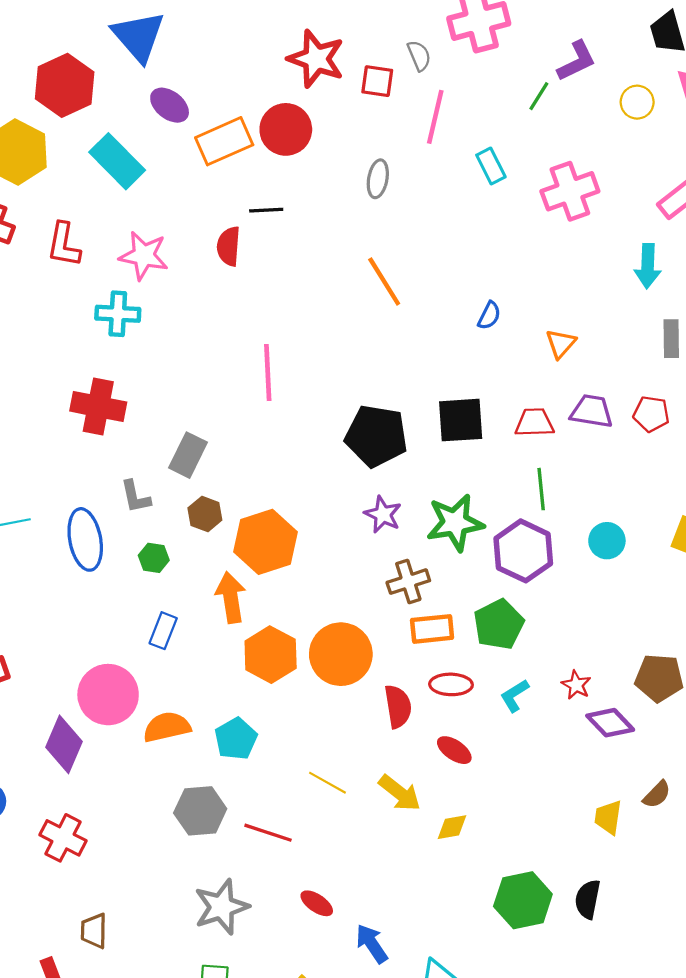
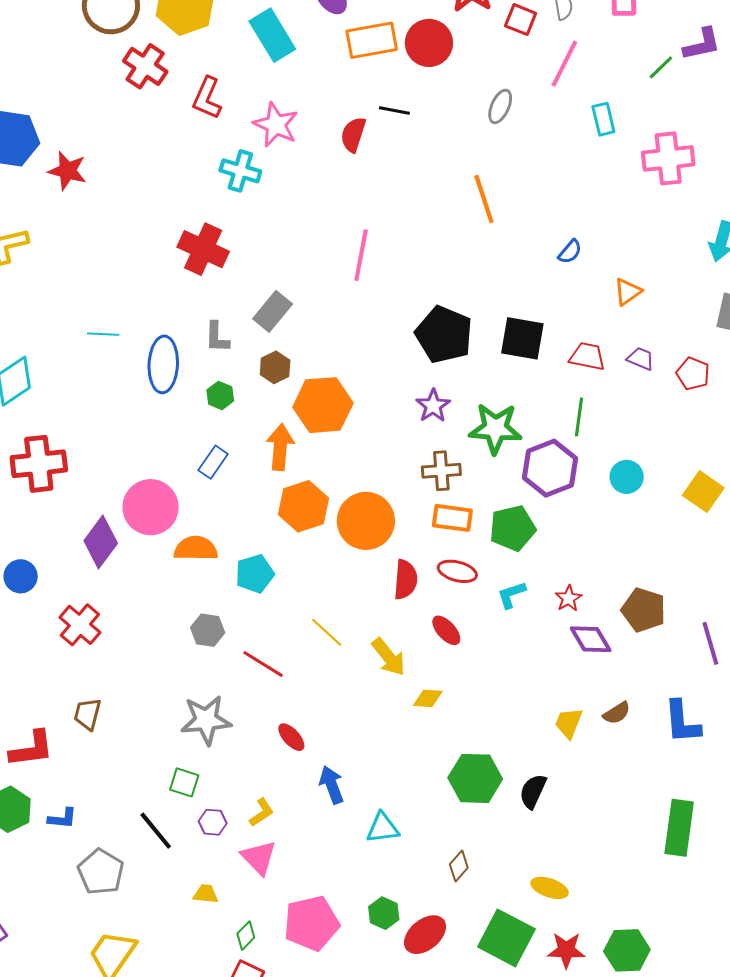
purple trapezoid: (592, 411) -> (641, 359), size x0.7
gray hexagon: (200, 811) -> (208, 630), size x0.7

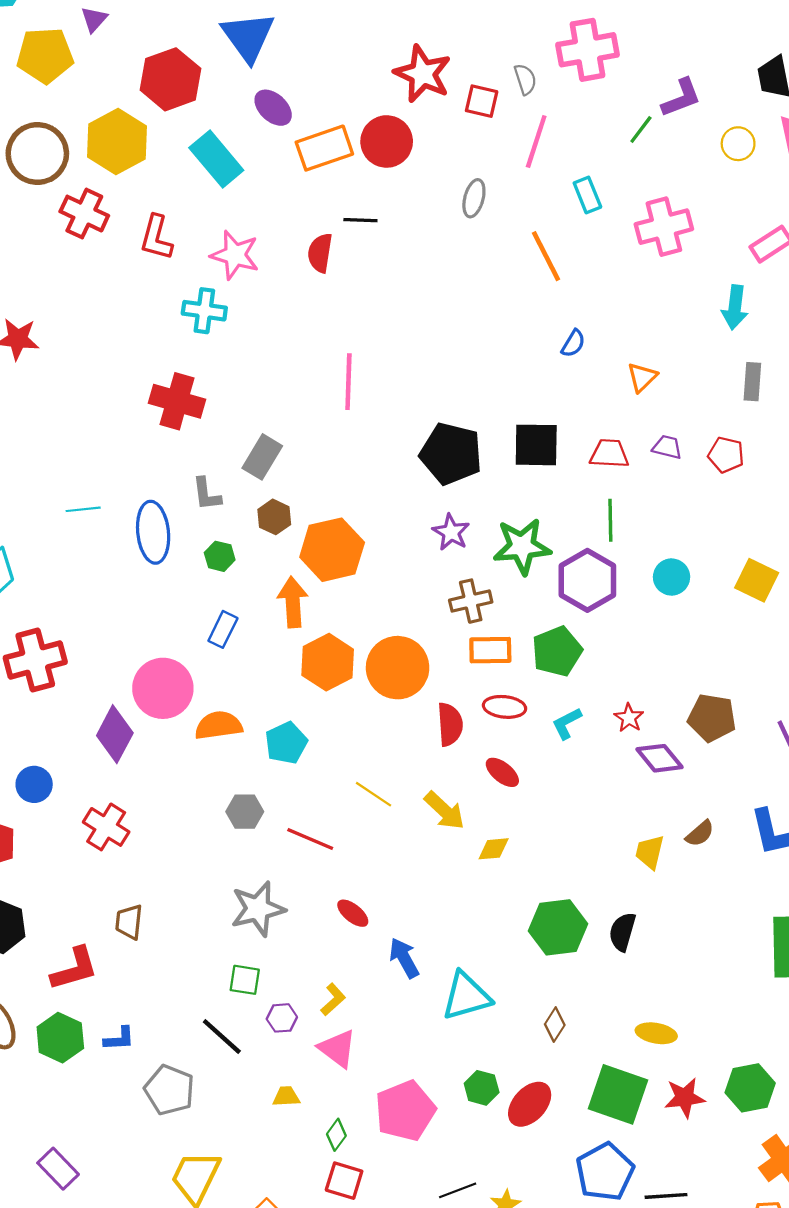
orange line: (484, 199) -> (546, 256), moved
cyan triangle: (383, 828) -> (466, 996), size x1.4

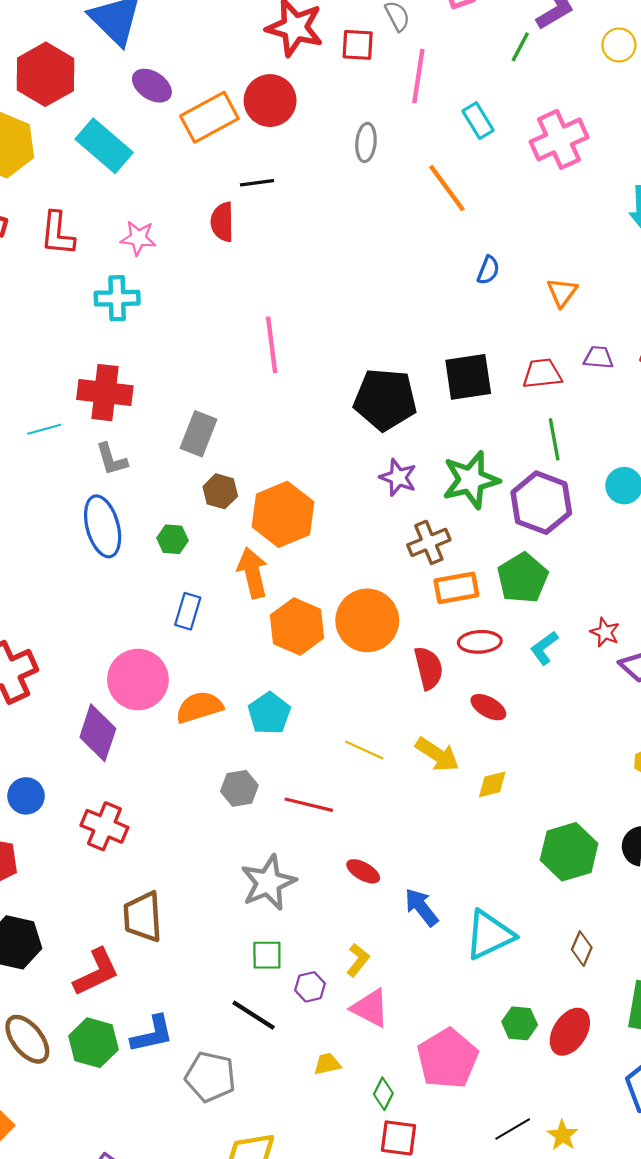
pink star: (235, 255) -> (138, 238), size x0.7
gray L-shape: (207, 494) -> (111, 459), moved
cyan line: (83, 509) -> (44, 429), moved
brown trapezoid: (129, 922) -> (143, 917), size x1.4
blue L-shape: (119, 1039) -> (152, 1034), size x1.4

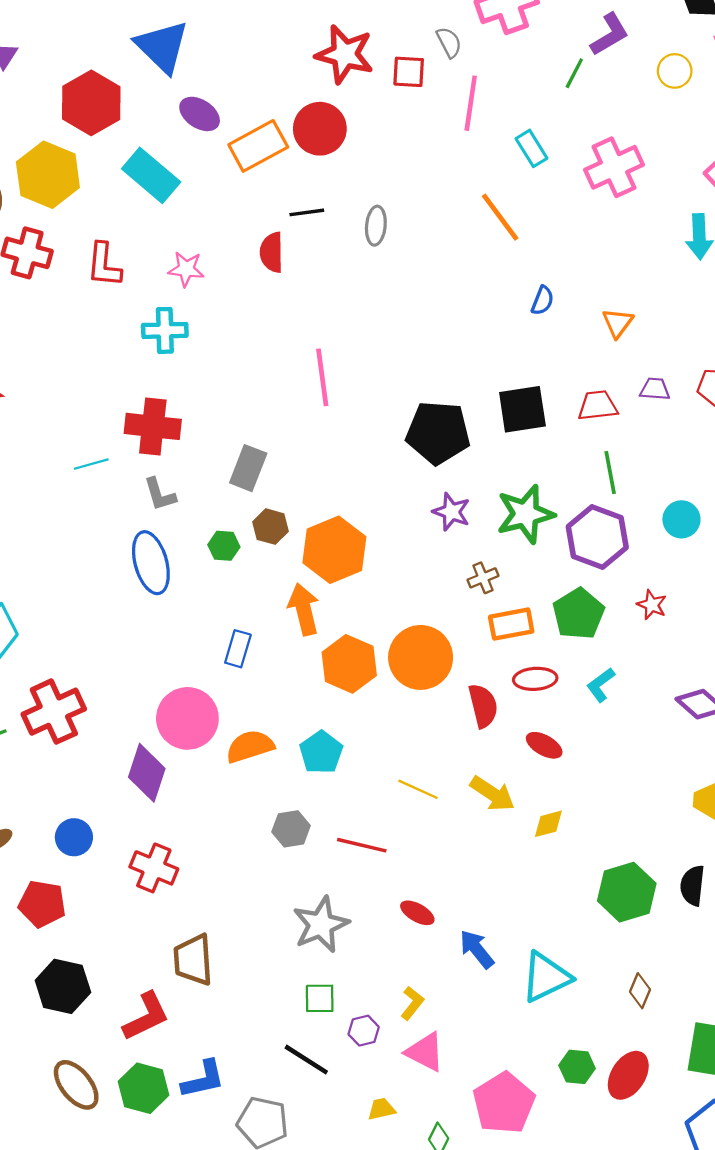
gray ellipse: (366, 142) -> (376, 226), moved
green hexagon: (173, 539) -> (224, 546), moved
brown cross: (429, 542) -> (483, 578), size x0.7
red star: (605, 632) -> (652, 605), moved

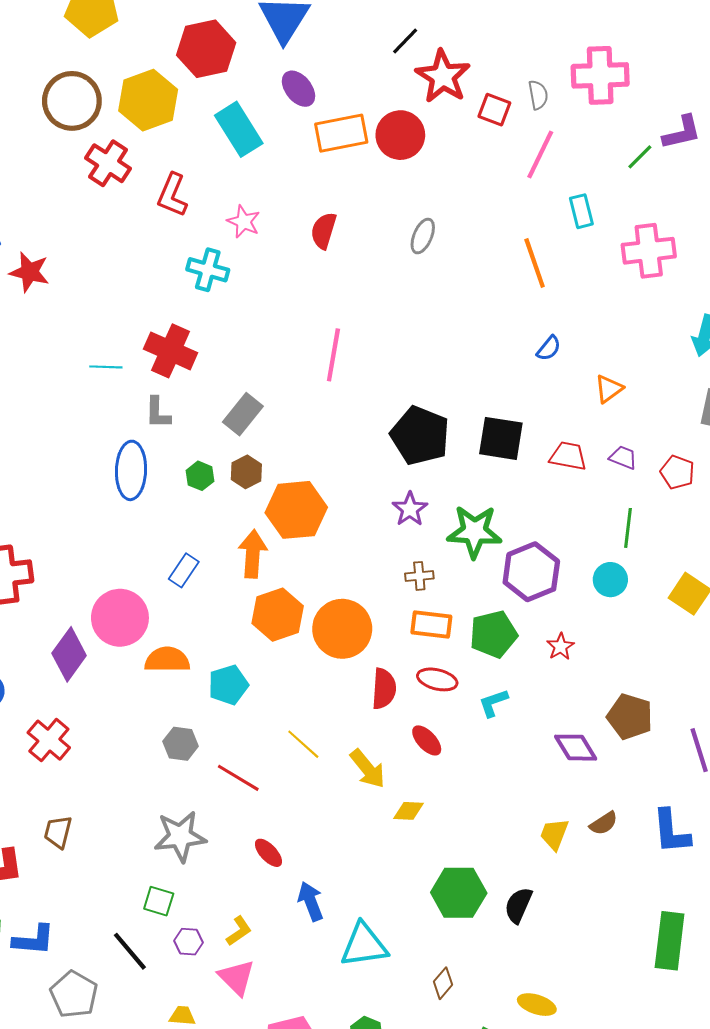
black line: (307, 212) -> (405, 41), moved, turned -56
green line: (610, 473) -> (628, 528), moved
brown trapezoid: (193, 960) -> (58, 832), size x0.7

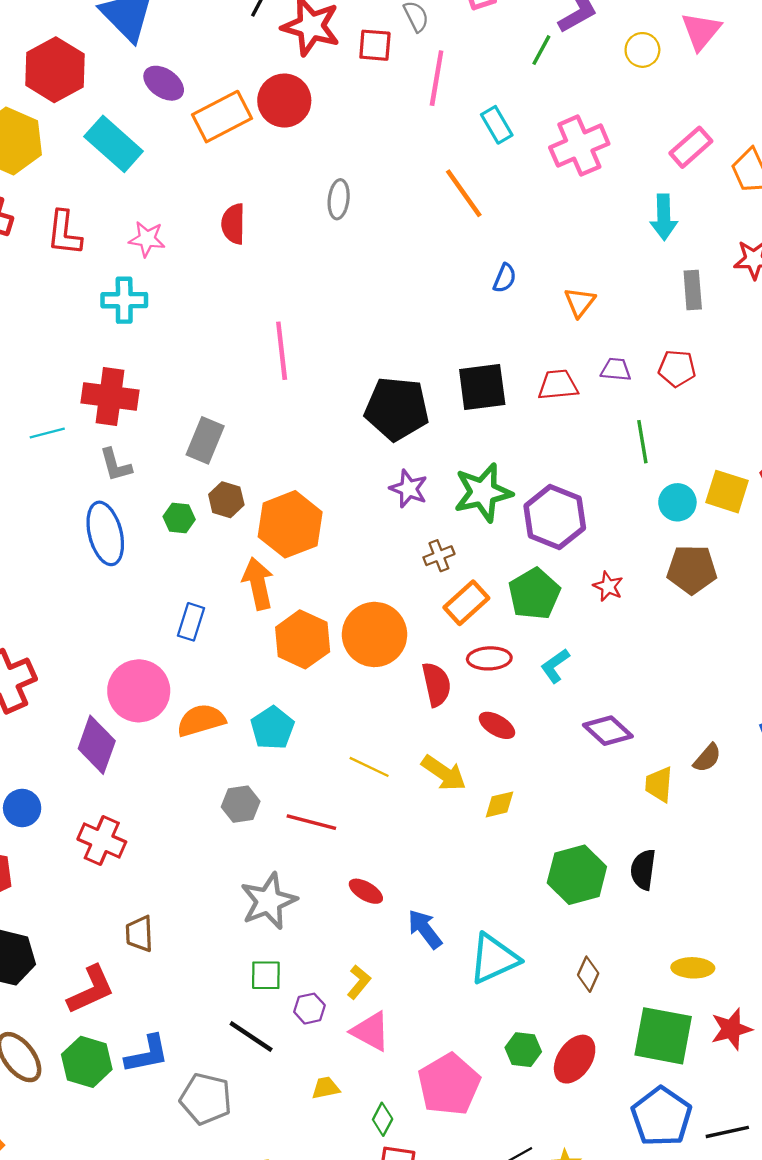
cyan circle: (610, 580) -> (677, 502), moved
orange rectangle: (431, 625) -> (466, 603), turned -33
brown pentagon: (630, 717) -> (692, 569), moved
purple diamond: (576, 748) -> (608, 731), moved

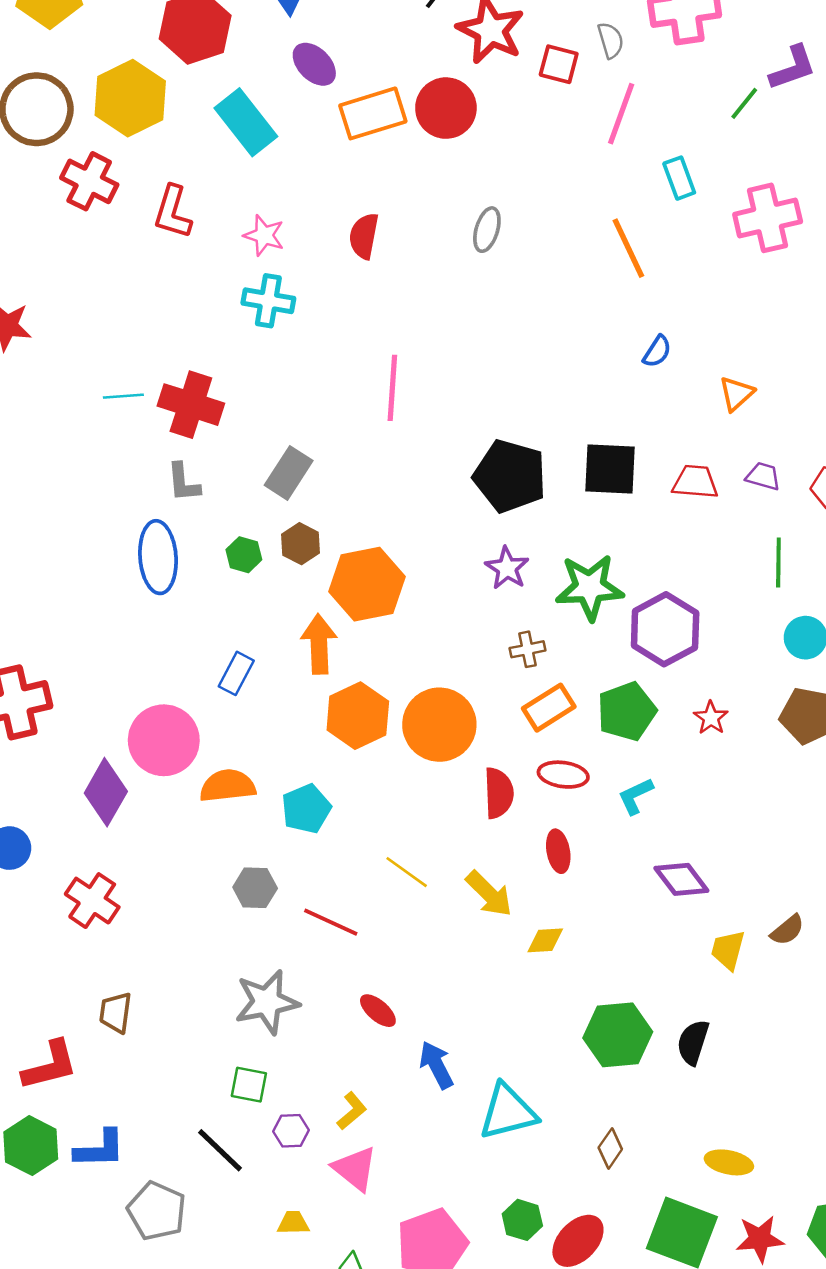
cyan cross: (124, 300) -> (268, 301), moved
cyan line: (47, 433) -> (123, 396), moved
red ellipse: (497, 725) -> (558, 851), turned 39

